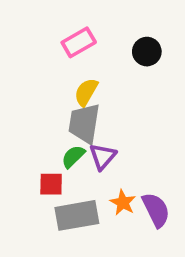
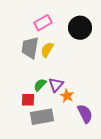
black circle: (147, 52) -> (80, 28), size x1.5
gray trapezoid: (84, 123) -> (30, 48), moved
orange star: (123, 203) -> (67, 96), moved

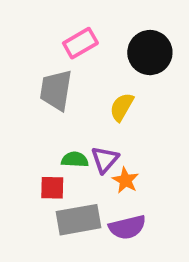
yellow semicircle: (47, 50) -> (122, 107), moved
green semicircle: (40, 85) -> (75, 160), turned 48
purple semicircle: (85, 114) -> (127, 227), moved, turned 102

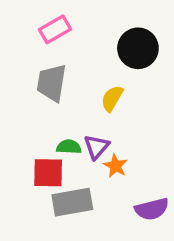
pink rectangle: (80, 43) -> (55, 29), moved
red square: (52, 188) -> (48, 173), size x1.4
purple semicircle: (127, 227) -> (152, 209), moved

